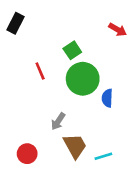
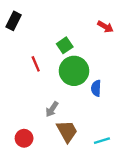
cyan line: (103, 156) -> (102, 141), moved

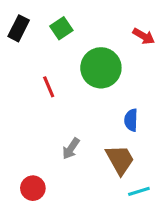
green square: (65, 45) -> (61, 28), moved
green circle: (74, 71) -> (101, 68), moved
brown trapezoid: (67, 131) -> (120, 160), moved

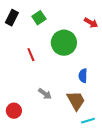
gray arrow: (71, 149) -> (45, 94), turned -88
red circle: (33, 188) -> (14, 111), moved

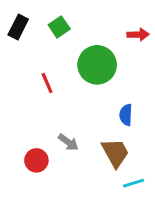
red arrow: (91, 23) -> (138, 35), turned -32
red circle: (14, 111) -> (36, 160), moved

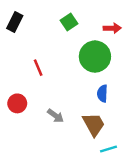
green square: (59, 27) -> (69, 22), moved
green circle: (97, 65) -> (95, 57), moved
red circle: (36, 160) -> (17, 103), moved

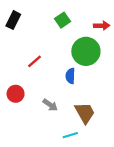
red line: (38, 68) -> (35, 61), turned 72
blue semicircle: (102, 94) -> (70, 76), moved
cyan line: (109, 149) -> (70, 135), moved

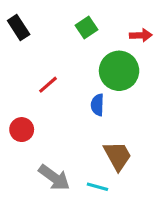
black rectangle: (13, 20) -> (19, 28), turned -60
gray arrow: (50, 105) -> (54, 178), moved, size x1.5
cyan line: (70, 135) -> (97, 187), turned 32

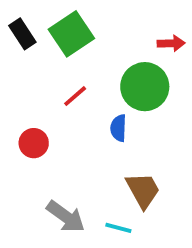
green square: (87, 28) -> (71, 34), moved, size x1.6
red line: (48, 85) -> (75, 96), moved
red circle: (22, 130) -> (34, 143), moved

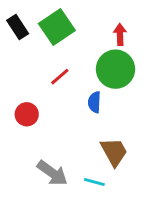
red arrow: (171, 43) -> (120, 35), moved, turned -90

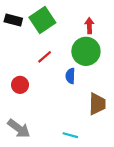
black rectangle: (18, 27) -> (13, 20), turned -42
brown trapezoid: (114, 152) -> (97, 104), moved, turned 30
gray arrow: (52, 173) -> (19, 128), moved

